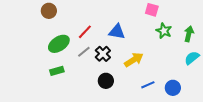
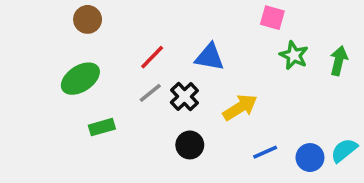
green ellipse: (59, 44) -> (80, 79), moved
cyan semicircle: (192, 58) -> (344, 150), moved

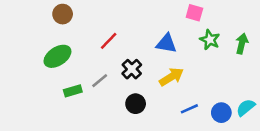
blue triangle: (210, 57) -> (166, 43), moved
gray line: (150, 93) -> (100, 81), moved

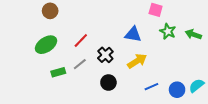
red line: (109, 41) -> (81, 41), moved
green arrow: (242, 43) -> (193, 34), turned -84

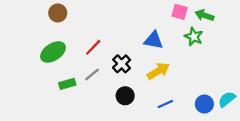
green arrow: (193, 34) -> (204, 15), moved
blue line: (151, 87) -> (165, 104), moved

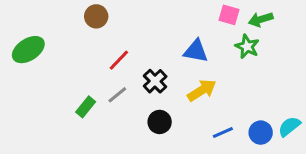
brown circle: (58, 13) -> (96, 16), moved
green arrow: (204, 15) -> (261, 19), turned -36
green ellipse: (53, 52) -> (28, 50), moved
green rectangle: (67, 84) -> (86, 107), turned -35
blue line: (165, 104) -> (223, 133), moved

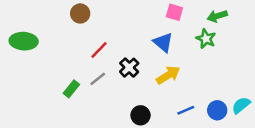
pink square: (229, 15) -> (174, 12), moved
green ellipse: (28, 50) -> (24, 41), turned 36
blue triangle: (196, 51) -> (163, 42), turned 30
black circle: (160, 122) -> (141, 115), moved

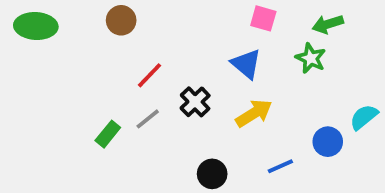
green ellipse: (24, 41) -> (36, 26), moved
cyan semicircle: (241, 105) -> (364, 117), moved
blue circle: (217, 110) -> (328, 142), moved

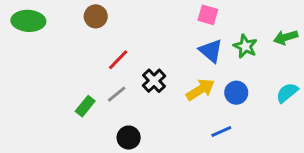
green arrow: (328, 24) -> (286, 37), moved
blue triangle: (246, 64) -> (211, 51), moved
blue circle: (328, 142) -> (236, 93), moved
black circle: (212, 174) -> (129, 138), moved

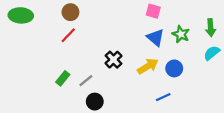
green arrow: (286, 37) -> (211, 28), turned -77
red line: (118, 60) -> (68, 35), moved
cyan semicircle: (287, 93) -> (212, 53), moved
gray line: (117, 94) -> (86, 81), moved

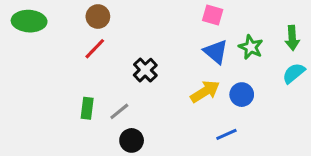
black cross: (113, 60) -> (145, 70), moved
green rectangle: (63, 78) -> (87, 108), turned -32

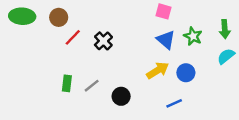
brown circle: (98, 17) -> (59, 17), moved
black cross: (145, 70) -> (103, 41), moved
black circle: (132, 140) -> (121, 96), moved

